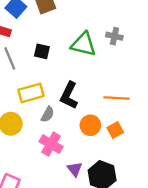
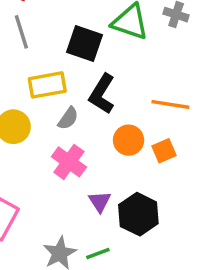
black square: (42, 51) -> (84, 44), moved, size x1.5

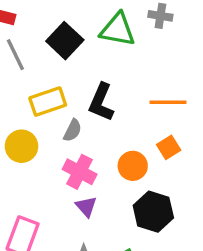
black square: (84, 44) -> (65, 41), moved, turned 33
orange circle: (129, 140) -> (133, 166), moved
purple triangle: (100, 202) -> (86, 207), moved

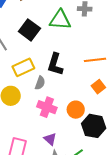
orange circle: (133, 166) -> (76, 110), moved
purple triangle: (86, 207) -> (50, 139), moved

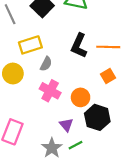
black L-shape: (55, 64) -> (79, 46), moved
purple triangle: (50, 139) -> (66, 125), moved

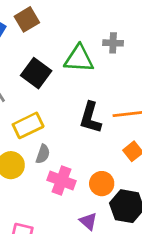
gray semicircle: (46, 64) -> (43, 154), moved

